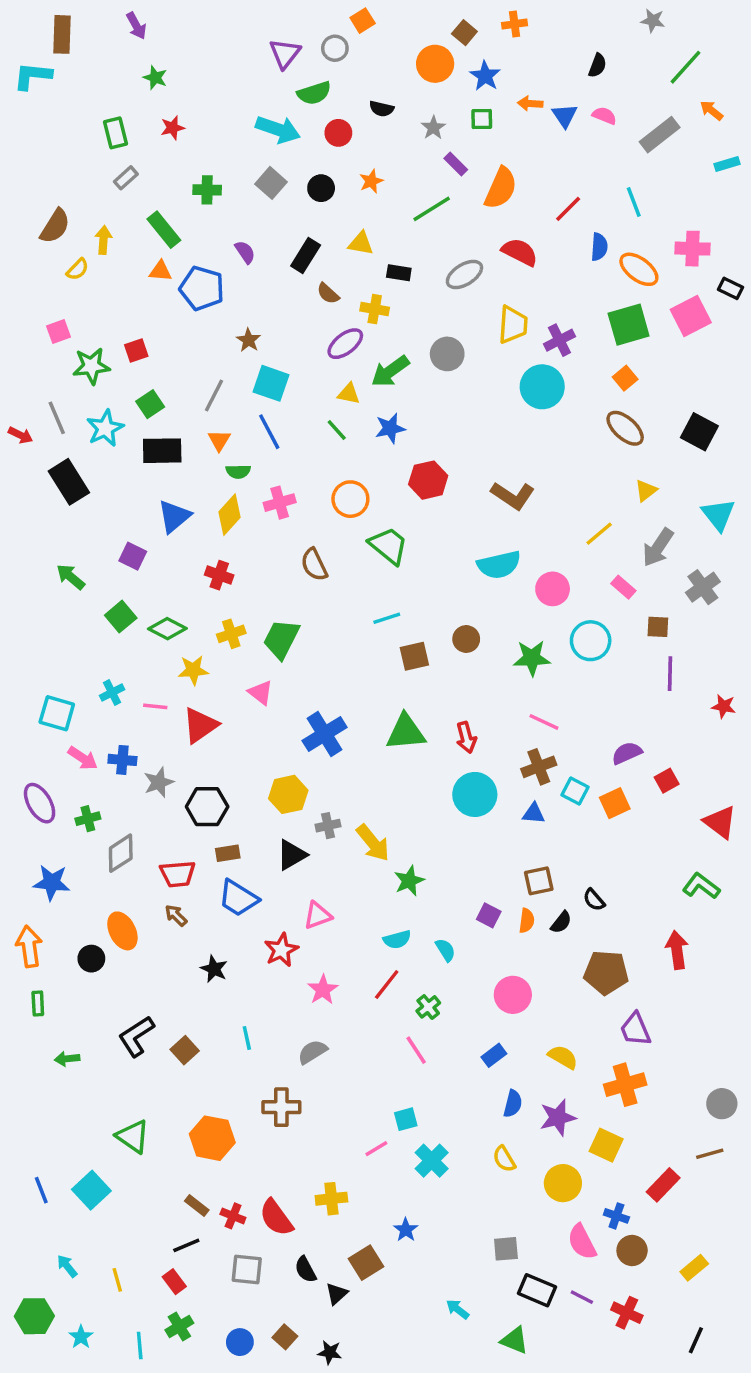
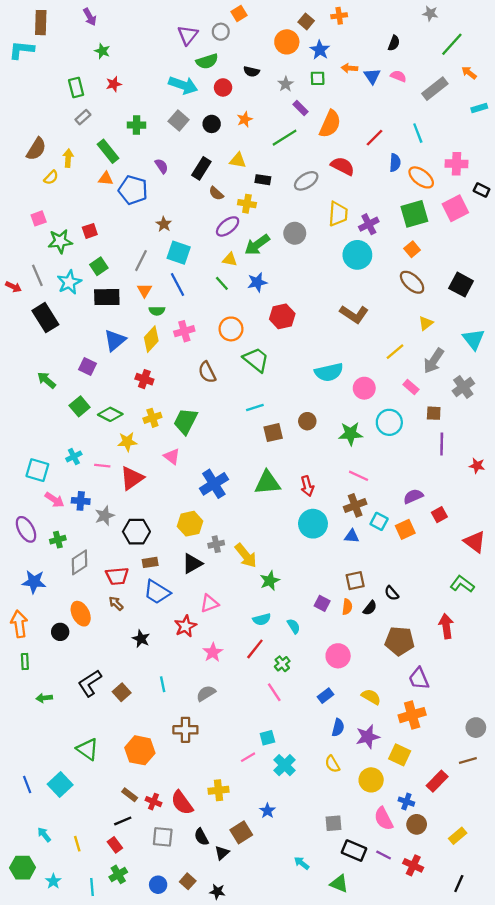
brown L-shape: (513, 496) -> (354, 314), moved

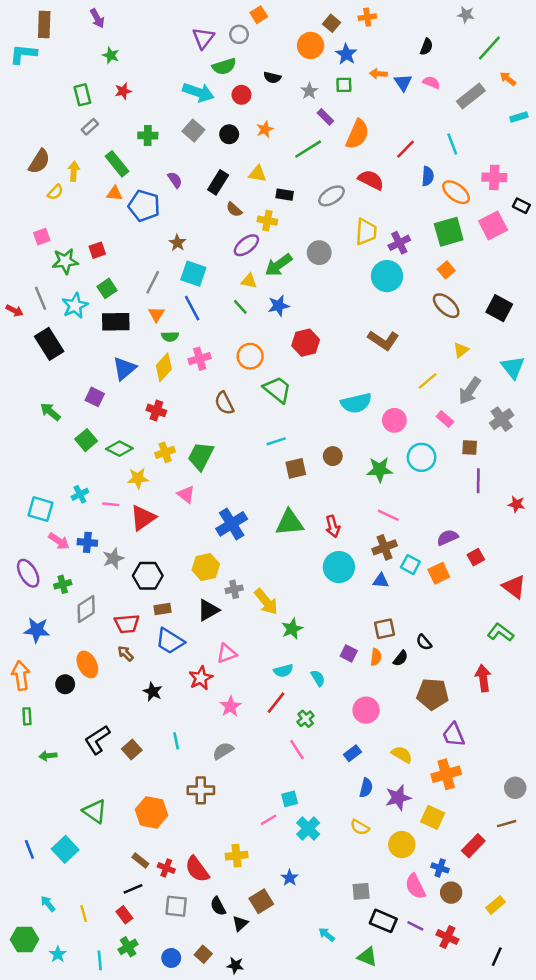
yellow semicircle: (332, 764) -> (360, 827), turned -30

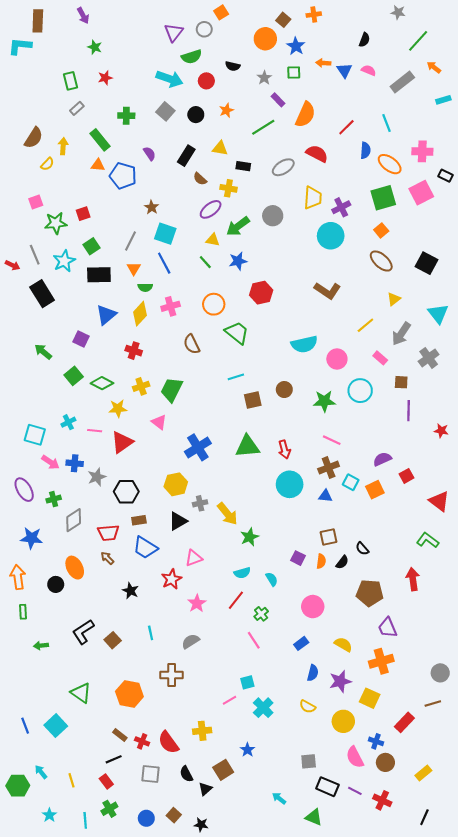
green hexagon: (24, 939) -> (18, 786), moved

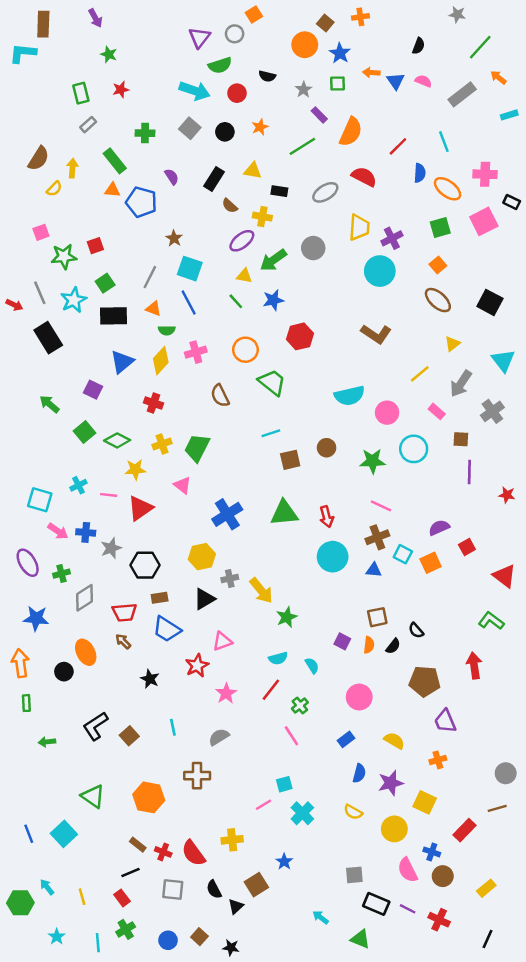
green square: (383, 198) -> (440, 227), size x0.7
orange triangle: (134, 268) -> (153, 309), turned -40
orange cross: (381, 661) -> (438, 760), size x0.6

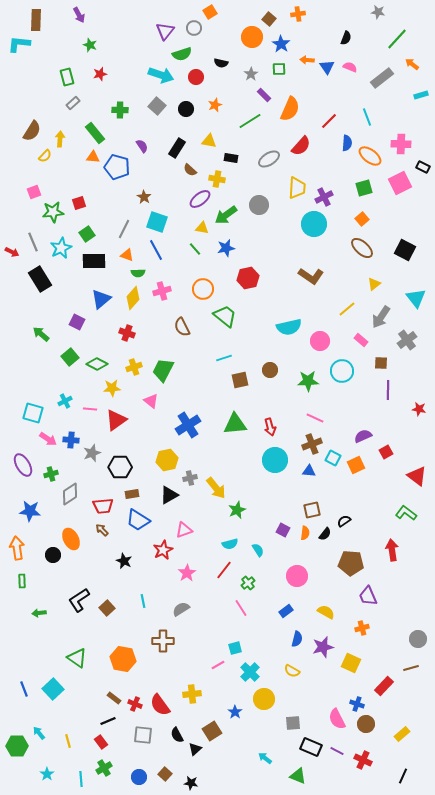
red semicircle: (364, 177) -> (301, 146), turned 105
black semicircle: (416, 630) -> (344, 521), turned 96
yellow circle: (394, 829) -> (264, 699), moved

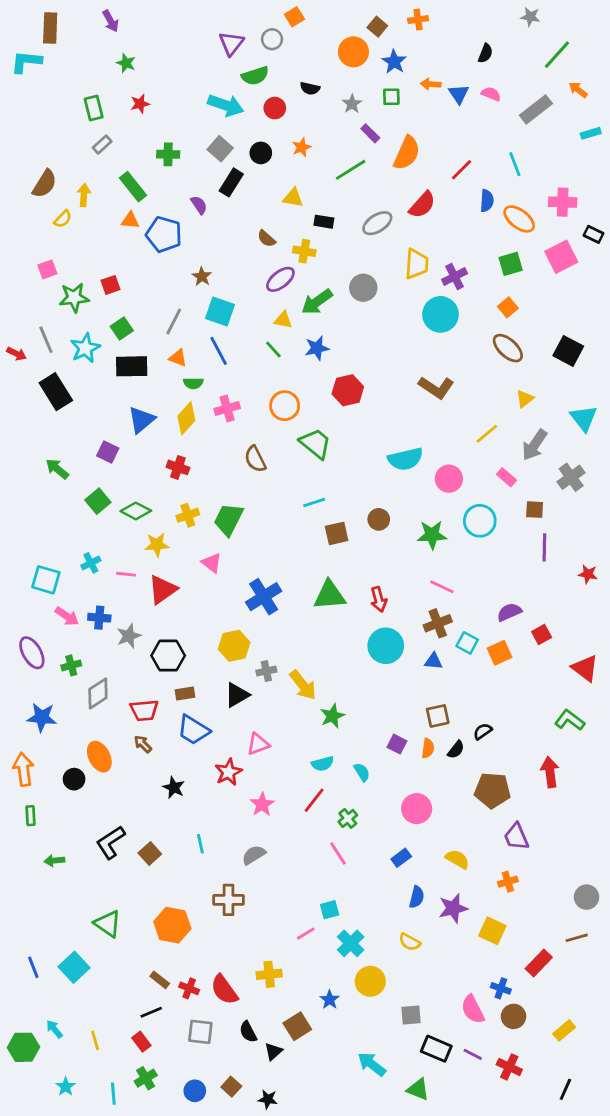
black rectangle: (177, 148) -> (231, 182), moved
cyan arrow: (265, 758) -> (372, 1064), size x1.5

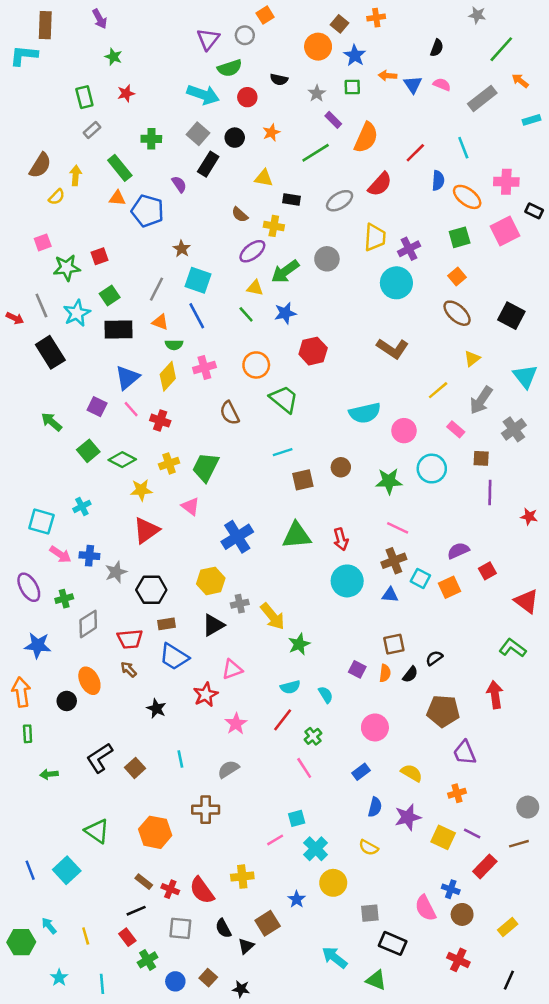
pink line: (126, 574) -> (131, 409), moved, turned 42
purple line: (473, 1054) -> (472, 834), moved
green cross: (146, 1078) -> (148, 960), moved

